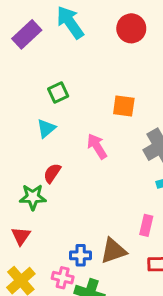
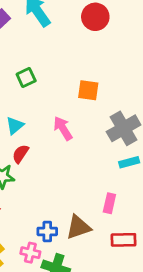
cyan triangle: (46, 128) -> (15, 126), moved

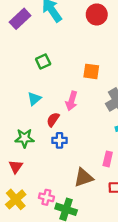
pink arrow: (63, 128) -> (72, 101), turned -132
red semicircle: (20, 154) -> (53, 120), moved
blue cross: (47, 231) -> (60, 140), moved

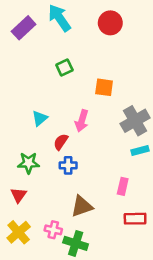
green square: (43, 62) -> (64, 67), moved
brown triangle: (84, 178) -> (82, 206), moved

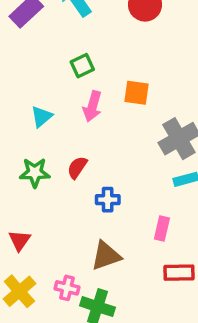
cyan triangle: (40, 118) -> (42, 117), moved
pink arrow: (82, 121) -> (92, 106), moved
green star: (28, 163) -> (35, 173), moved
blue cross: (68, 165) -> (108, 200), moved

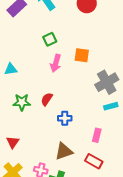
cyan triangle: (42, 117) -> (11, 69), moved, turned 32
red rectangle: (179, 273) -> (94, 161), moved, turned 30

